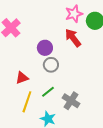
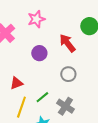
pink star: (74, 14) -> (36, 19), moved
gray circle: (51, 65) -> (68, 74), moved

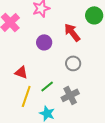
red triangle: (16, 83) -> (21, 72), turned 40
gray cross: (65, 106) -> (70, 95), turned 30

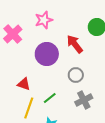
purple circle: (44, 42) -> (47, 54), size x1.5
gray cross: (70, 95) -> (84, 100), moved

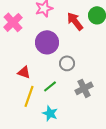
red arrow: (75, 44) -> (75, 21), moved
gray circle: (76, 75) -> (67, 63), moved

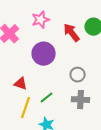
gray circle: (67, 63) -> (78, 75), moved
gray cross: (84, 88) -> (81, 100), turned 30

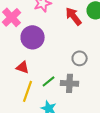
purple circle: (44, 54) -> (33, 37), moved
gray cross: (81, 100) -> (70, 83), moved

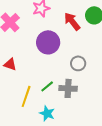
purple circle: (33, 37) -> (48, 42), moved
red triangle: (23, 67) -> (10, 64), moved

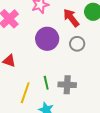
gray circle: (78, 63) -> (77, 44), moved
green line: (47, 86) -> (46, 83), turned -64

